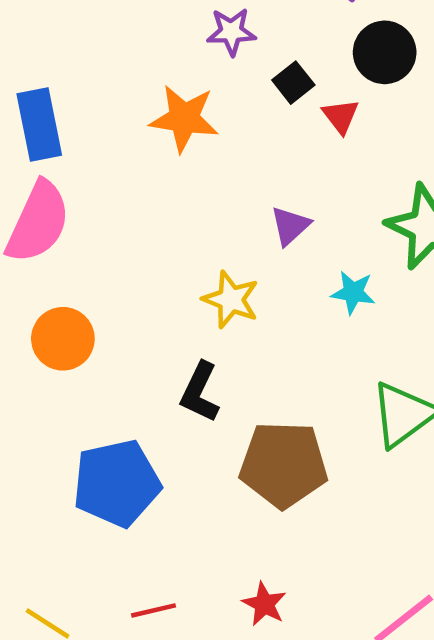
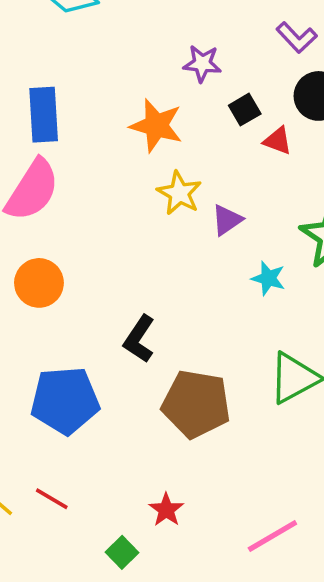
red triangle: (341, 116) -> (278, 141), turned -40
yellow star: (231, 300) -> (179, 193), moved
red line: (153, 610) -> (52, 499), moved, turned 36

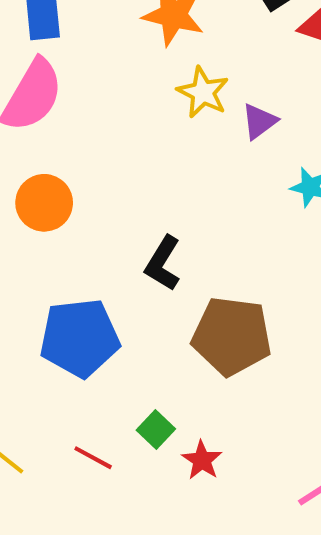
red line: (52, 499) -> (93, 458), moved
green square: (122, 552) -> (156, 429), moved

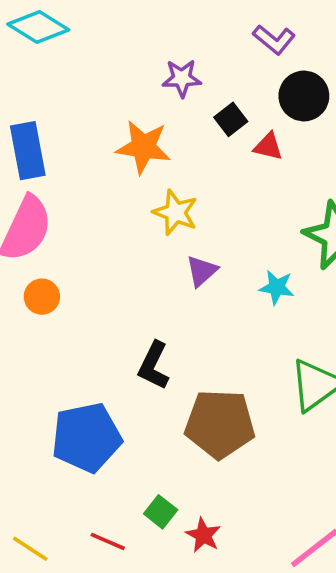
purple triangle: (259, 121) -> (202, 271), moved
orange circle: (44, 203) -> (42, 297), moved, size x0.7

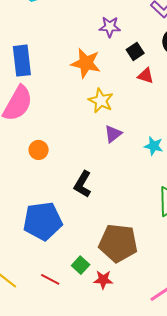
red triangle: (268, 147) -> (146, 76), moved
orange circle: (42, 297) -> (39, 150), moved
brown pentagon: (220, 424) -> (118, 243), moved
red star: (203, 535) -> (103, 280), turned -30

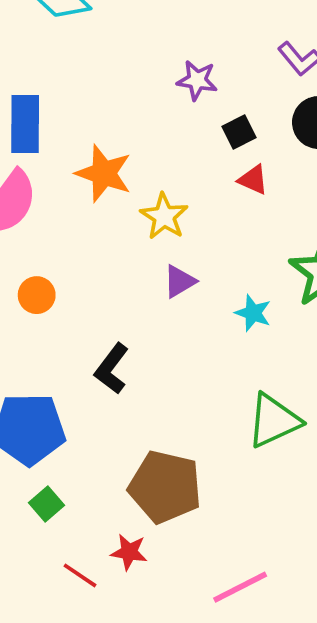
orange star: (86, 63) -> (104, 173), moved
green square: (81, 265) -> (47, 504), moved
red line: (50, 279) -> (80, 575), moved

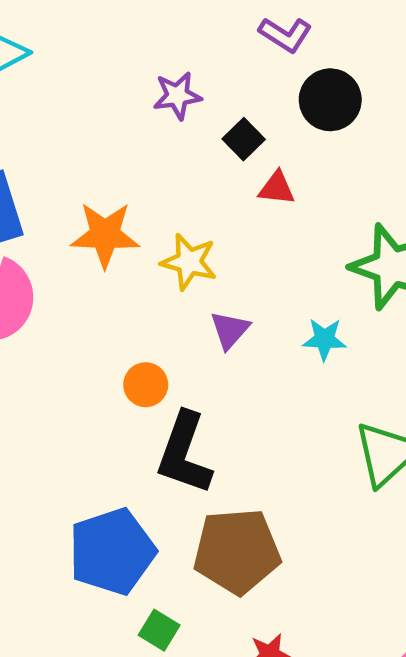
orange circle: (37, 295) -> (146, 385), moved
black L-shape: (112, 369) -> (184, 453), size x1.4
brown pentagon: (165, 487) -> (237, 551), moved

